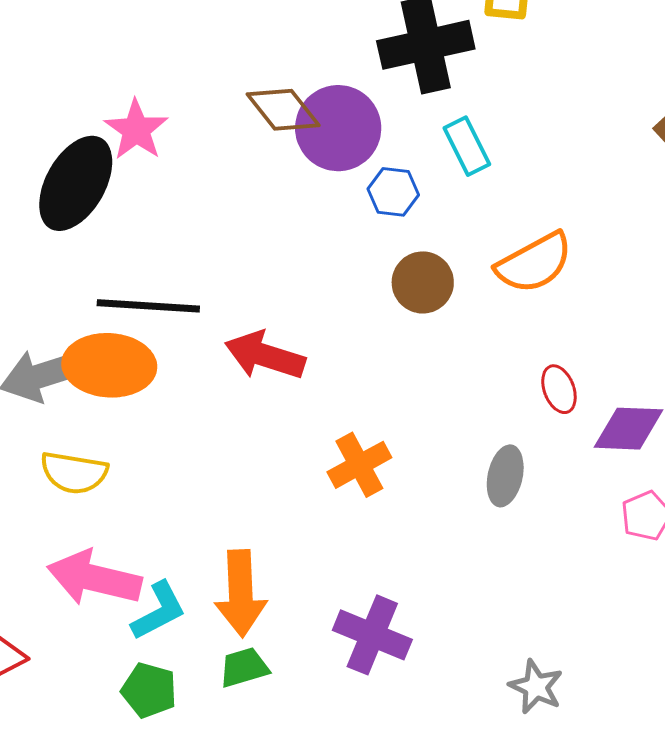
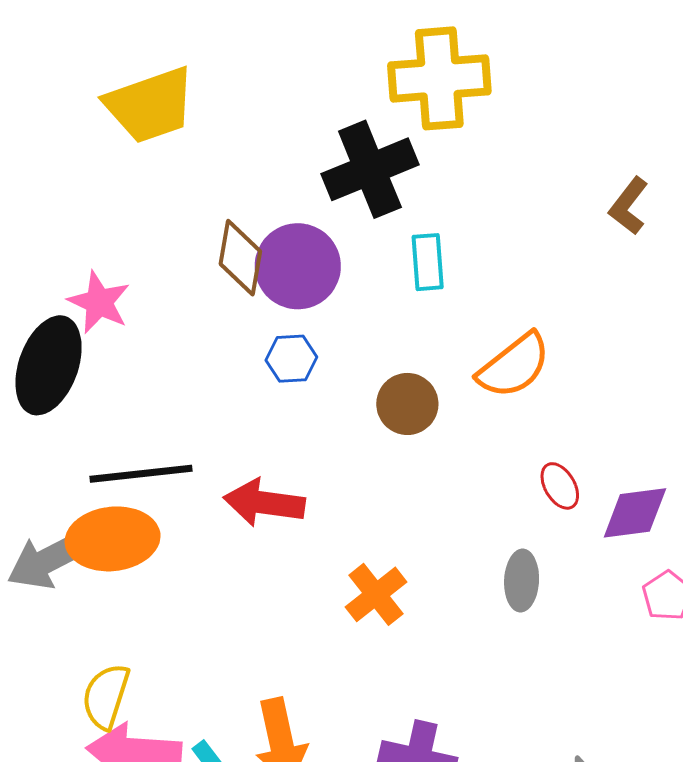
brown diamond: (283, 110) -> (240, 258), turned 58
cyan rectangle: (467, 146) -> (428, 262), turned 32
blue hexagon: (393, 192) -> (291, 359), moved
yellow semicircle: (74, 473) -> (106, 696), moved, turned 108

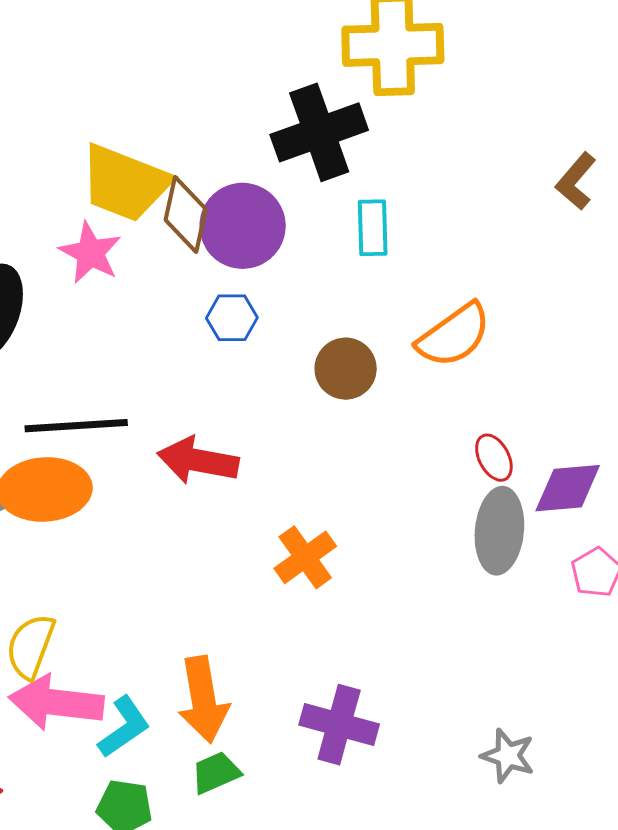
yellow trapezoid: (150, 105) -> (125, 183), moved, turned 38
pink star: (99, 302) -> (90, 253), moved
gray ellipse: (522, 581) -> (499, 531), moved, size x1.4

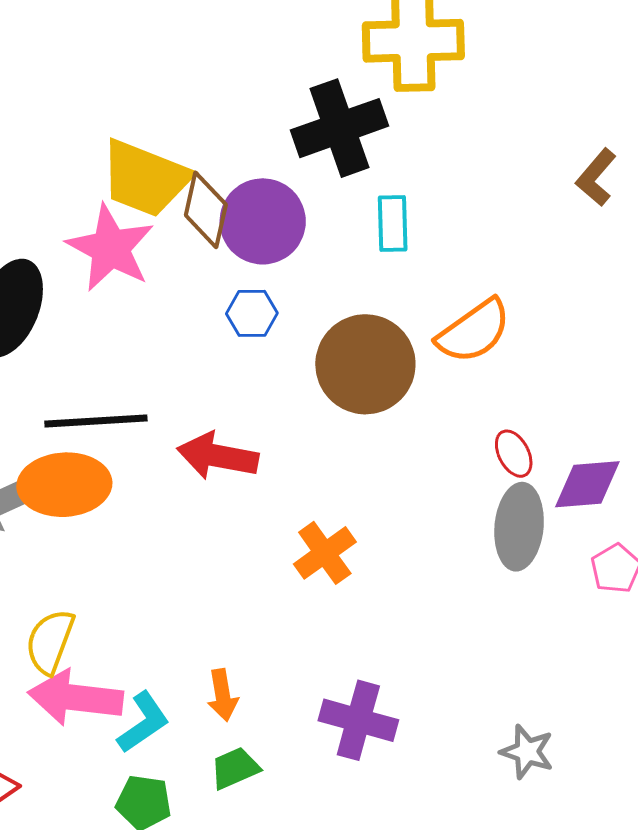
pink star: (90, 253) -> (110, 248), size x1.4
brown circle: (346, 369) -> (365, 364), size x1.6
orange arrow: (203, 700) -> (223, 695), size x0.6

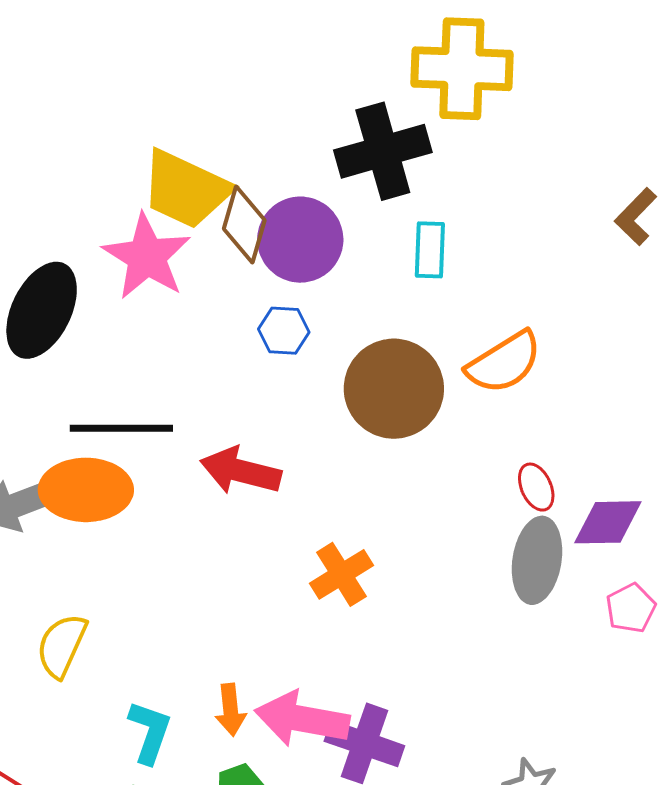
pink arrow: (76, 698) -> (302, 719), moved
cyan L-shape: (143, 722) -> (150, 732), turned -40

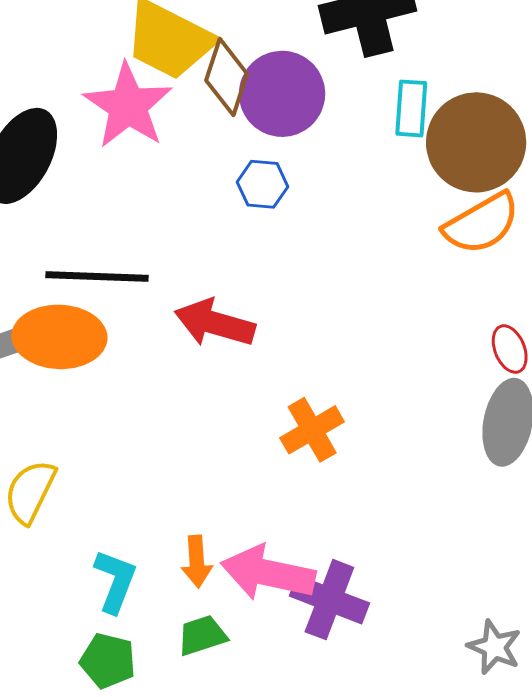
brown circle: (394, 389) -> (476, 142), moved

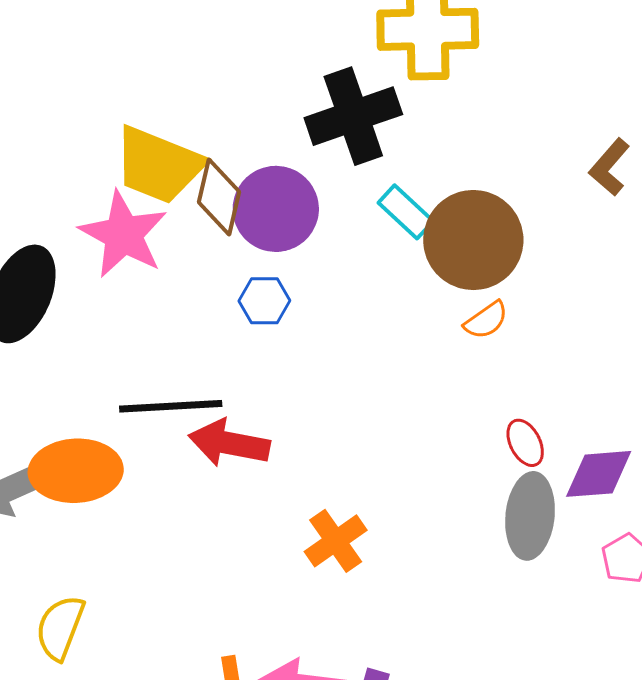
cyan rectangle: (411, 108) -> (406, 212), turned -46
orange semicircle: (482, 223) -> (486, 320), size x0.6
black line: (97, 276) -> (171, 406), moved

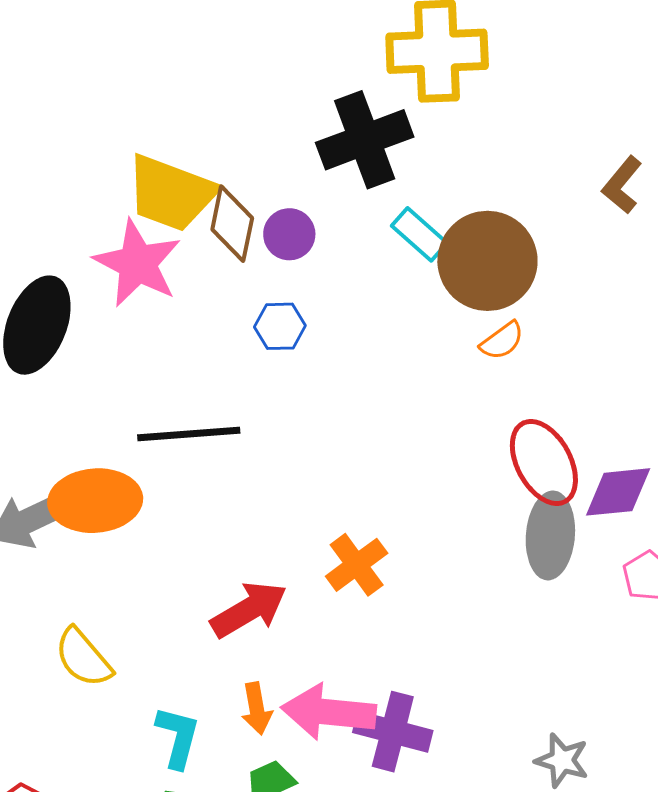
purple circle: (276, 209) -> (289, 234), size x0.6
red arrow: (229, 443) -> (249, 610), moved, turned 140
red ellipse: (525, 443) -> (544, 462), size x1.8
yellow semicircle: (60, 628) -> (83, 658), turned -60

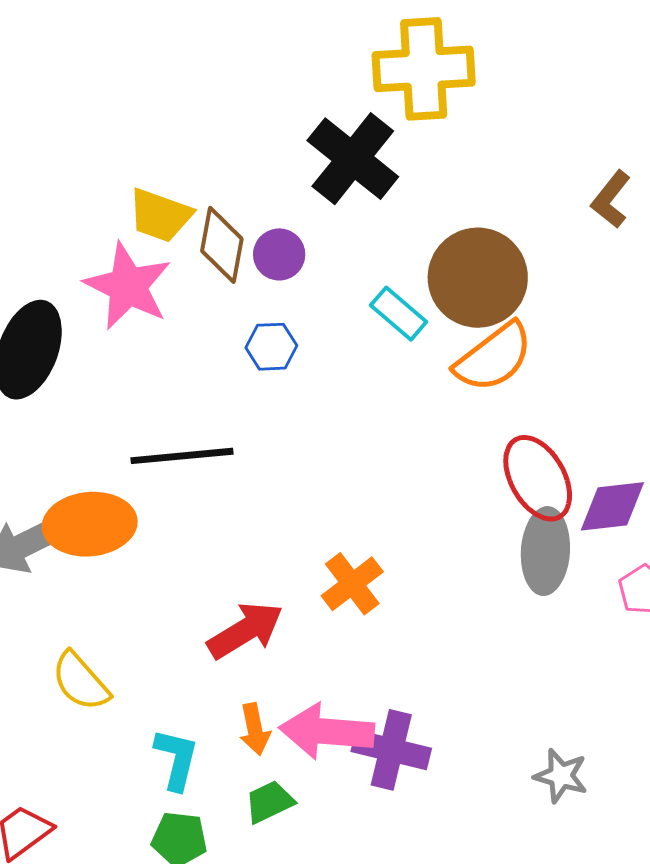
black cross: (365, 140) -> (353, 159), turned -30
yellow trapezoid: (171, 193) -> (160, 215), size x0.7
cyan rectangle: (419, 234) -> (399, 314), moved
orange semicircle: (502, 341) -> (494, 357), size x1.8

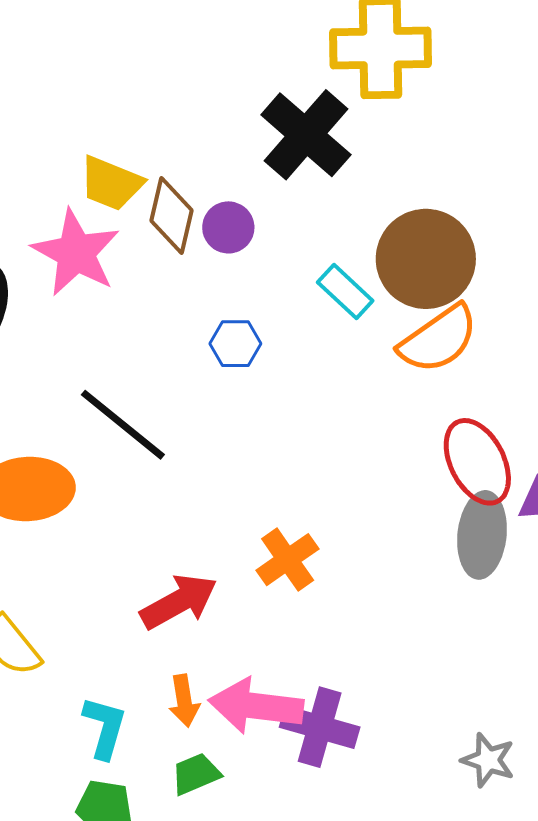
blue hexagon: (271, 347) -> (235, 344), moved
black line: (182, 456) -> (123, 425), turned 42

